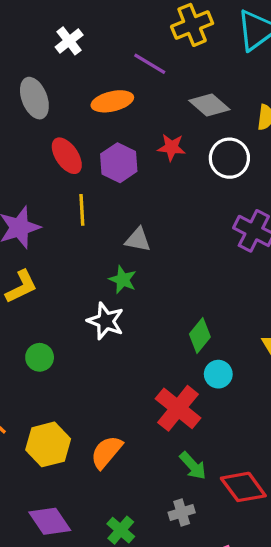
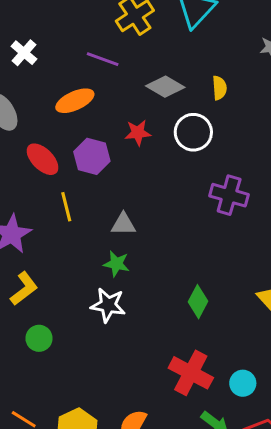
green circle: (40, 357) -> (39, 338), moved
cyan circle: (218, 374) -> (243, 383), moved

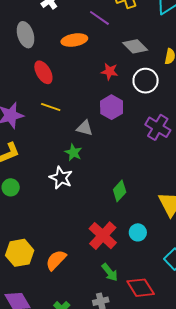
purple hexagon: (92, 156) -> (112, 107), moved
yellow line: (66, 207) -> (51, 107), turned -72
cyan circle: (243, 383) -> (138, 232), moved

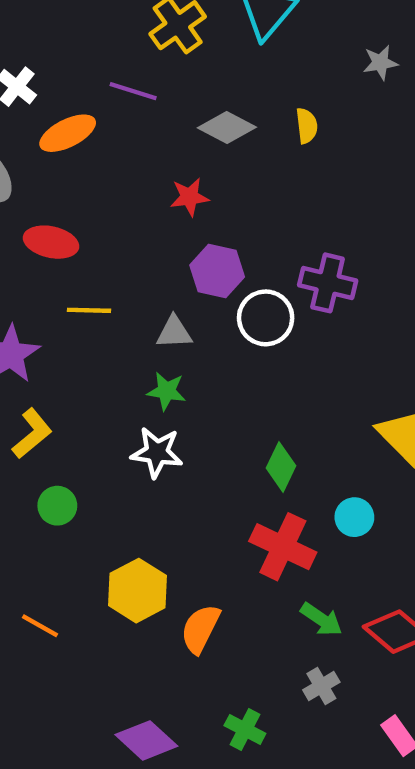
orange ellipse: (74, 40) -> (68, 133), moved
red ellipse: (43, 72) -> (51, 242), turned -30
white circle: (146, 81) -> (266, 318), moved
green diamond: (120, 191) -> (281, 467), moved
yellow hexagon: (20, 253) -> (138, 591), moved

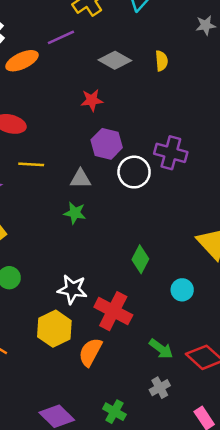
purple line: (133, 91) -> (61, 37), turned -44
white star: (157, 452) -> (72, 289), moved
red cross: (283, 547) -> (113, 311), moved

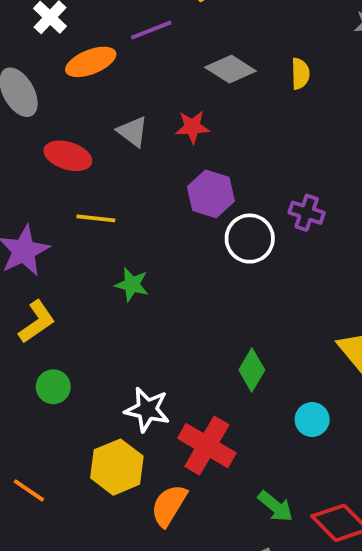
purple cross: (171, 153) -> (307, 213), size x0.7
gray triangle: (80, 179) -> (133, 132), moved, turned 35
green star: (75, 213) -> (132, 285), moved

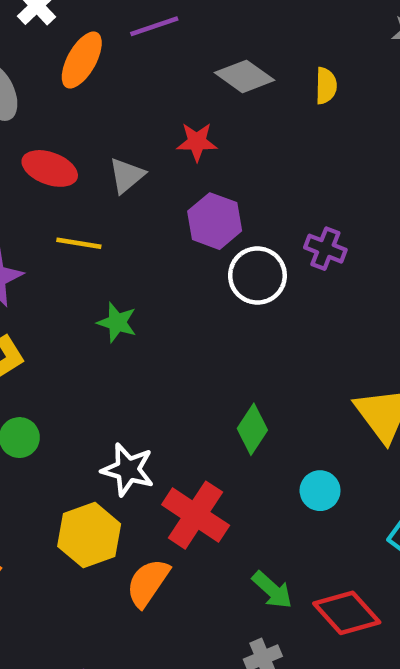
orange ellipse: (91, 62) -> (82, 60), turned -42
gray triangle: (133, 132) -> (127, 176), moved, turned 40

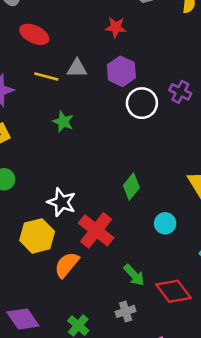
gray triangle: (127, 176) -> (77, 68), moved, turned 35

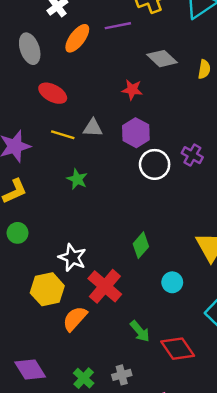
gray cross: (126, 311) -> (122, 375), moved

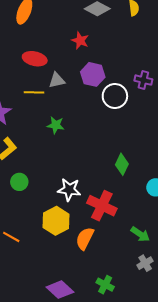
red star: (132, 90) -> (80, 41), turned 30
red ellipse: (53, 93) -> (35, 59), moved
gray cross: (122, 375) -> (145, 263), moved

